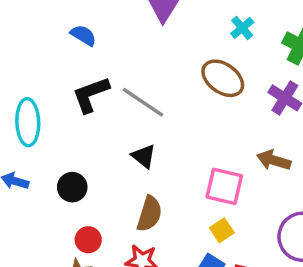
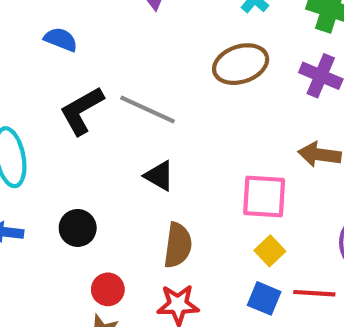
brown ellipse: (223, 78) -> (241, 64), turned -45

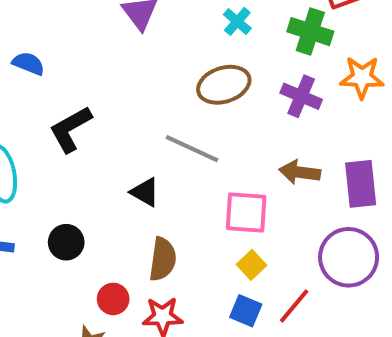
blue semicircle: (61, 39) -> (28, 63), moved
gray line: (147, 110) -> (192, 149), moved
red circle: (108, 289) -> (113, 299), moved
red line: (314, 293) -> (294, 306), turned -54

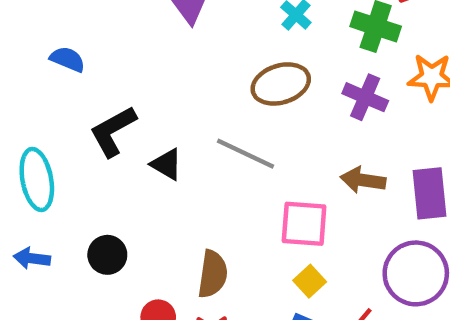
black triangle: (145, 192) -> (167, 164), moved

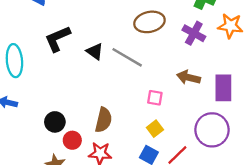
black triangle: (167, 164) -> (95, 51), moved
pink square: (304, 224) -> (155, 98), size x0.6
black circle: (107, 255) -> (55, 122), moved

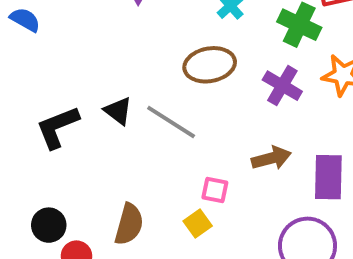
black L-shape: (58, 39) -> (58, 127), moved
brown arrow: (189, 77) -> (271, 158), turned 150
yellow square: (155, 129) -> (198, 224), moved

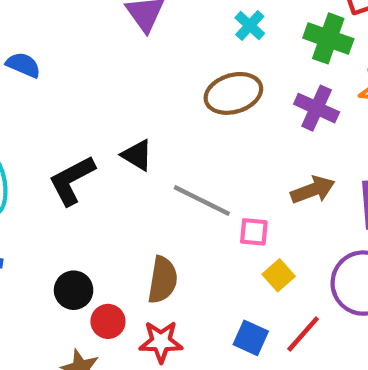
gray line: (171, 122) -> (202, 201), moved
yellow square: (198, 224) -> (279, 275), moved

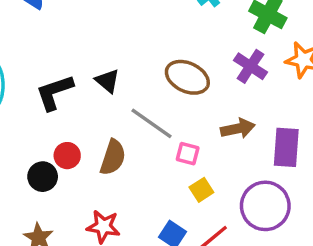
brown ellipse: (233, 93) -> (187, 77), moved, turned 33
brown semicircle: (163, 280) -> (113, 157), moved
red circle: (108, 321) -> (67, 156), moved

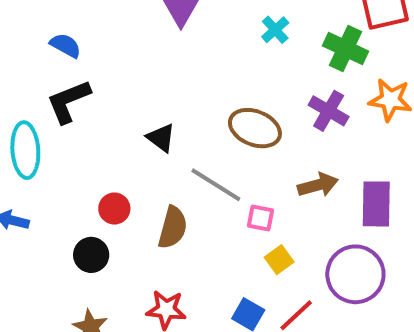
black L-shape: (54, 92) -> (68, 101), moved
red circle: (67, 156) -> (114, 209), moved

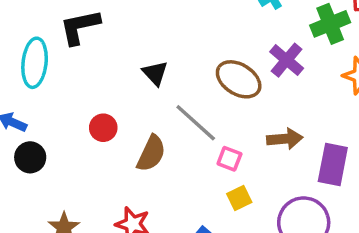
green cross: (345, 49) -> (330, 24), turned 33
purple cross: (329, 111) -> (287, 60), moved
black circle: (91, 255) -> (30, 157), moved

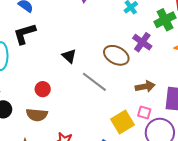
brown semicircle: (151, 153) -> (37, 115), moved, turned 75
pink square: (229, 159) -> (144, 112), moved
yellow square: (239, 198) -> (123, 122), size x1.6

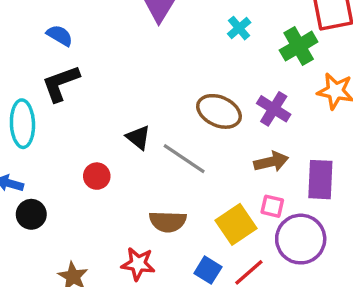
purple cross: (142, 42) -> (274, 109), moved
black triangle: (69, 56) -> (138, 137), moved
brown semicircle: (37, 115) -> (168, 222), moved

